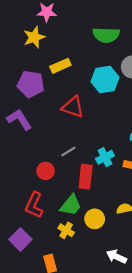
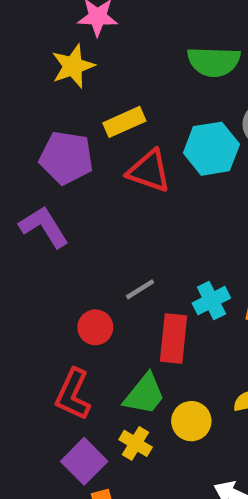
red triangle: (73, 107) -> (149, 171), moved
purple square: (20, 239) -> (84, 461), moved

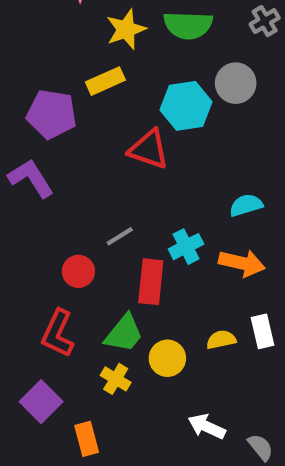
yellow star: (73, 66) -> (126, 29), moved
red triangle: (149, 171) -> (149, 149), moved
purple square: (84, 461) -> (41, 402), moved

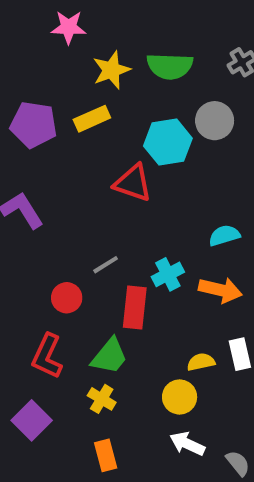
purple pentagon: (52, 114) -> (34, 125), moved
yellow circle: (167, 358) -> (180, 397), moved
orange rectangle: (87, 439) -> (106, 455), moved

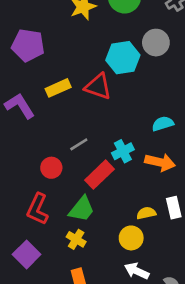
yellow rectangle: (92, 119) -> (58, 88), moved
red rectangle: (135, 307) -> (99, 175), turned 40

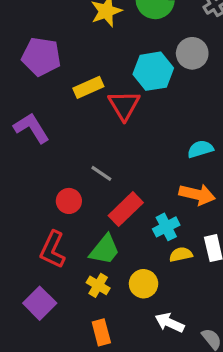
red triangle: (98, 87) -> (124, 105), turned 40
yellow rectangle: (58, 88) -> (88, 87), moved
gray line: (79, 144) -> (101, 173), turned 66
cyan cross: (123, 151) -> (166, 227), moved
yellow circle: (131, 238) -> (144, 284), moved

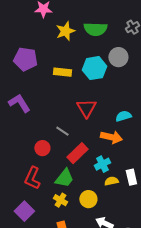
yellow rectangle: (88, 87) -> (62, 72), moved, turned 30
red triangle: (124, 105) -> (86, 108), moved
orange arrow: (197, 194) -> (111, 137), moved

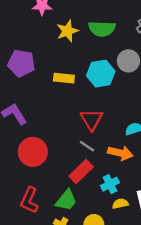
gray line: (62, 131) -> (87, 146), moved
red circle: (42, 148) -> (33, 152), moved, size x1.6

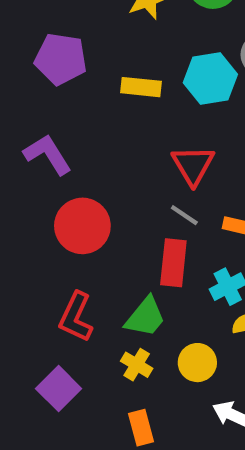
red rectangle: (81, 171) -> (173, 263), turned -40

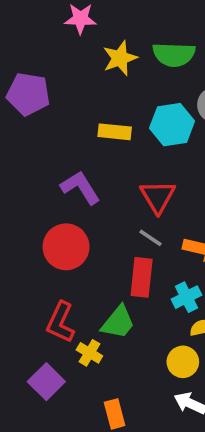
purple pentagon: (61, 59) -> (28, 94), moved
purple L-shape: (48, 154) -> (80, 188), moved
yellow circle: (197, 363) -> (183, 362), moved
yellow cross: (137, 365) -> (89, 353), moved

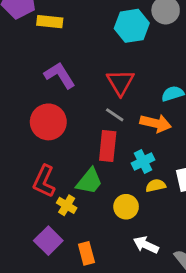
yellow rectangle: (115, 132) -> (50, 22), moved
yellow circle: (183, 362) -> (126, 207), moved
purple square: (46, 382) -> (48, 241), moved

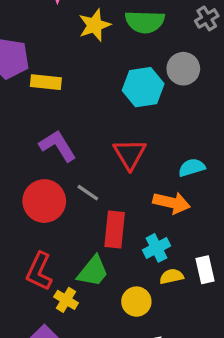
gray line: (115, 115) -> (88, 193), moved

